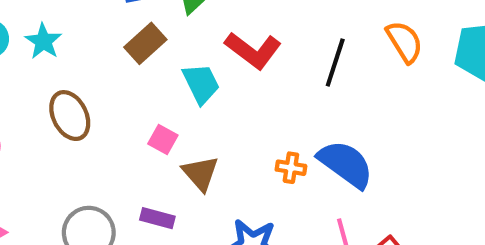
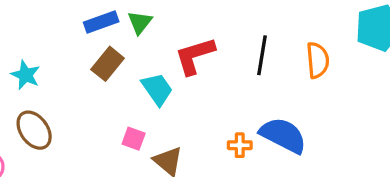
orange semicircle: (405, 42) -> (318, 60), moved, turned 36
red L-shape: (253, 50) -> (195, 56), turned 135
brown ellipse: (70, 116) -> (34, 130), moved

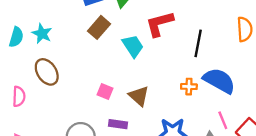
black line: (262, 55) -> (198, 43), moved
pink square: (134, 139) -> (105, 92), moved

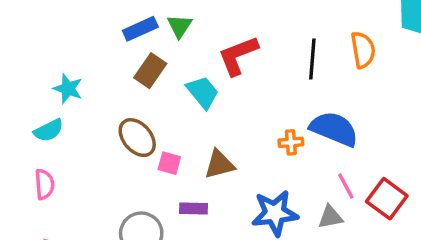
cyan semicircle: (16, 37) -> (49, 130), moved, turned 54
black line: (198, 43) -> (312, 59), moved
brown ellipse: (47, 72) -> (137, 138), moved
brown triangle: (139, 96) -> (219, 164), turned -50

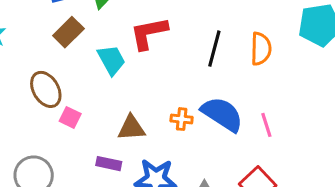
brown triangle: (219, 164) -> (131, 128), moved
pink line: (346, 186) -> (266, 125), moved
purple rectangle: (193, 209) -> (109, 164), moved

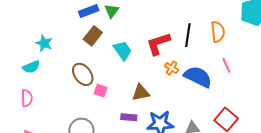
red L-shape: (149, 33) -> (158, 44), moved
orange cross: (182, 119) -> (172, 68), moved, turned 32
pink line: (266, 125) -> (226, 65), moved

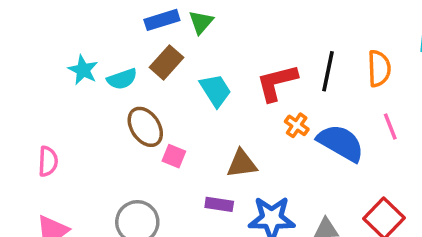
cyan semicircle: (31, 67) -> (122, 79), moved

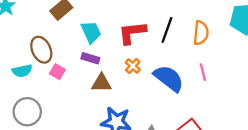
cyan semicircle: (122, 79) -> (22, 71), moved
orange cross: (297, 125) -> (133, 66), moved
purple rectangle: (219, 204) -> (90, 58), moved

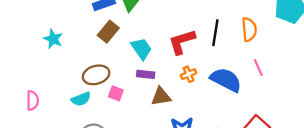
brown ellipse: (41, 50) -> (96, 75), turned -70
orange cross: (133, 66) -> (189, 74), turned 35

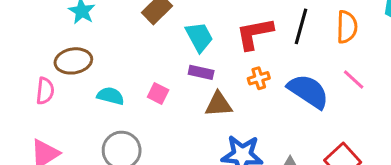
pink line: (258, 67) -> (354, 79), turned -30
brown ellipse: (96, 75) -> (73, 61), moved
cyan semicircle: (81, 99) -> (110, 96), turned -150

